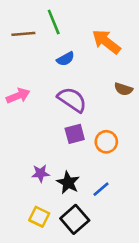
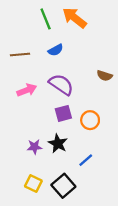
brown line: (23, 34) -> (20, 55), moved
orange arrow: (106, 42) -> (75, 18), moved
pink arrow: (18, 96) -> (27, 90), moved
black star: (68, 183) -> (58, 143), moved

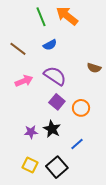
brown line: (20, 55) -> (18, 49), turned 42
purple square: (63, 113) -> (57, 102), turned -35

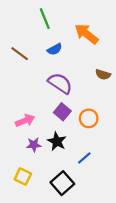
orange arrow: (67, 16) -> (86, 34), moved
pink arrow: (24, 81) -> (25, 121), moved
yellow square: (30, 165) -> (23, 177), moved

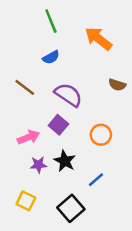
blue semicircle: (55, 49) -> (51, 57), moved
brown line: (20, 54) -> (25, 87), moved
purple square: (62, 112) -> (58, 125), moved

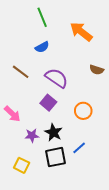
pink arrow: (28, 137) -> (12, 114), moved, turned 66
black square: (71, 208) -> (55, 157), moved, turned 30

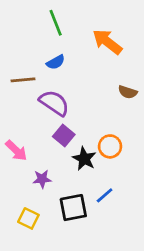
brown line: (21, 72) -> (23, 80), moved, turned -42
purple semicircle: (57, 78) -> (54, 103), moved
black star: (53, 132) -> (84, 159), moved

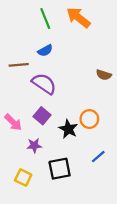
orange arrow: (107, 42) -> (78, 17), moved
purple square: (64, 136) -> (42, 116), moved
blue line: (105, 195) -> (98, 157), moved

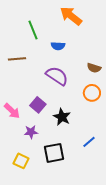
green line: (45, 19) -> (33, 30), moved
blue semicircle: (45, 51) -> (58, 46), moved, turned 32
purple semicircle: (44, 84) -> (57, 76), moved
orange circle: (89, 119) -> (92, 93), moved

